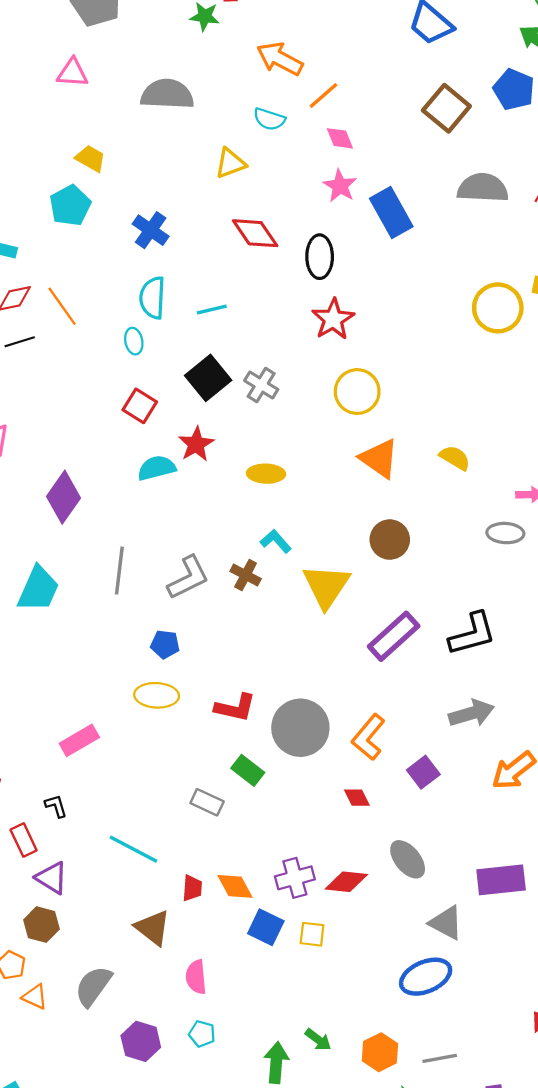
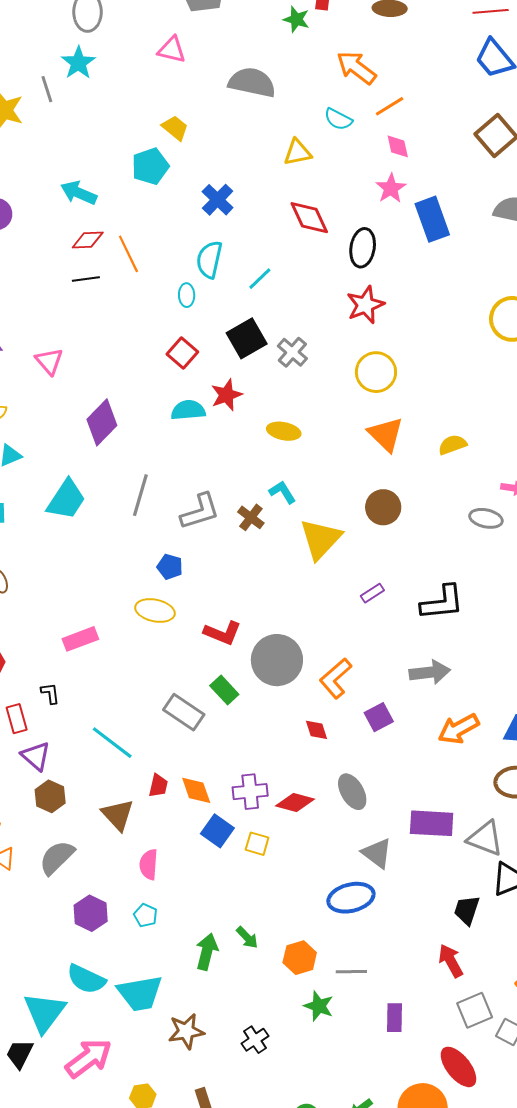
cyan line: (212, 310) -> (260, 279), turned -40
yellow semicircle: (455, 458) -> (452, 445), turned -60
purple rectangle: (394, 636) -> (372, 593), size x0.5
gray rectangle: (207, 802) -> (184, 712), size x1.4
brown hexagon: (41, 925) -> (50, 796), moved

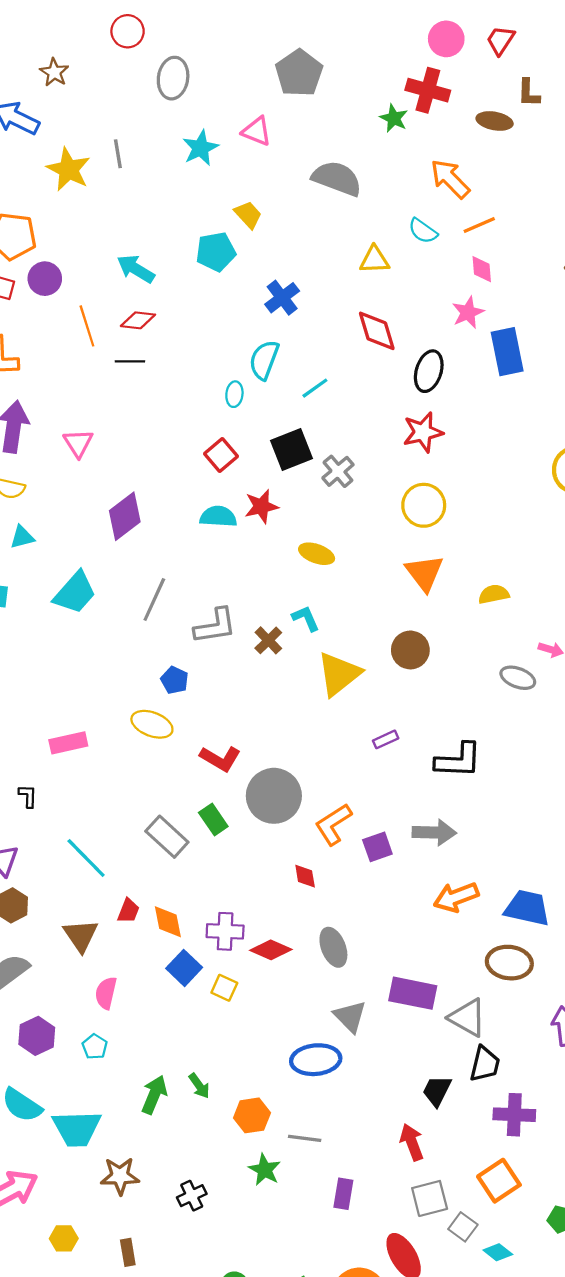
cyan star: (78, 63) -> (201, 148), moved
orange line: (128, 254) -> (87, 326), moved
purple square: (379, 717) -> (377, 847), moved

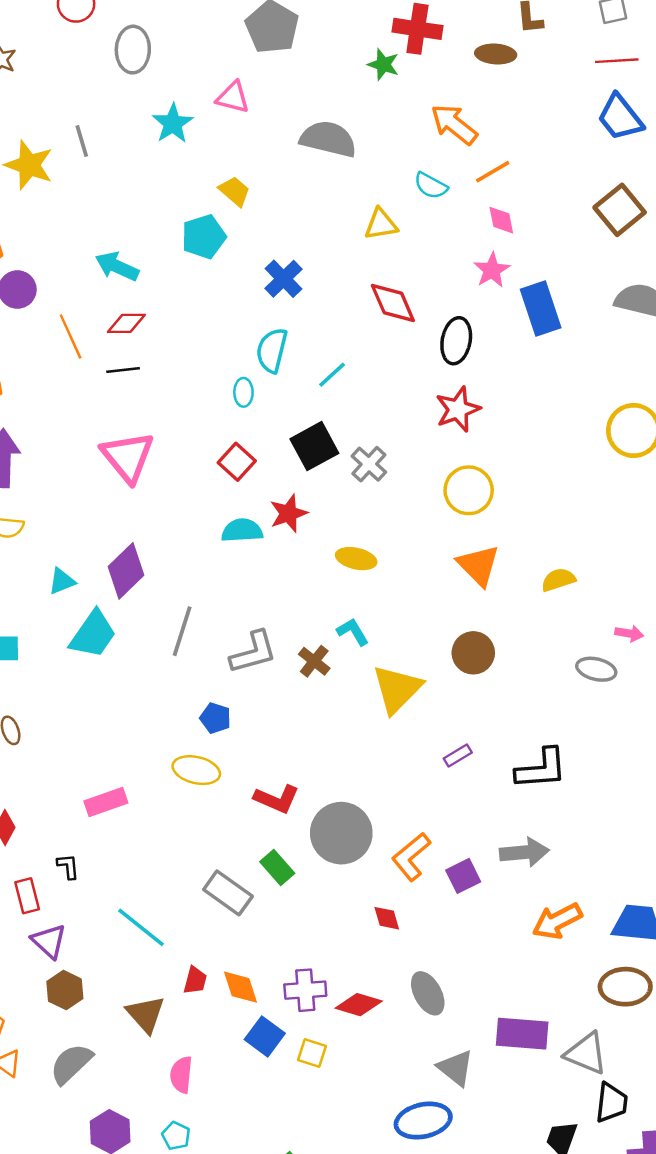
pink triangle: (78, 443) -> (128, 457), moved, size x1.6
purple diamond: (125, 516) -> (126, 571), moved
cyan triangle: (22, 537) -> (62, 581), moved

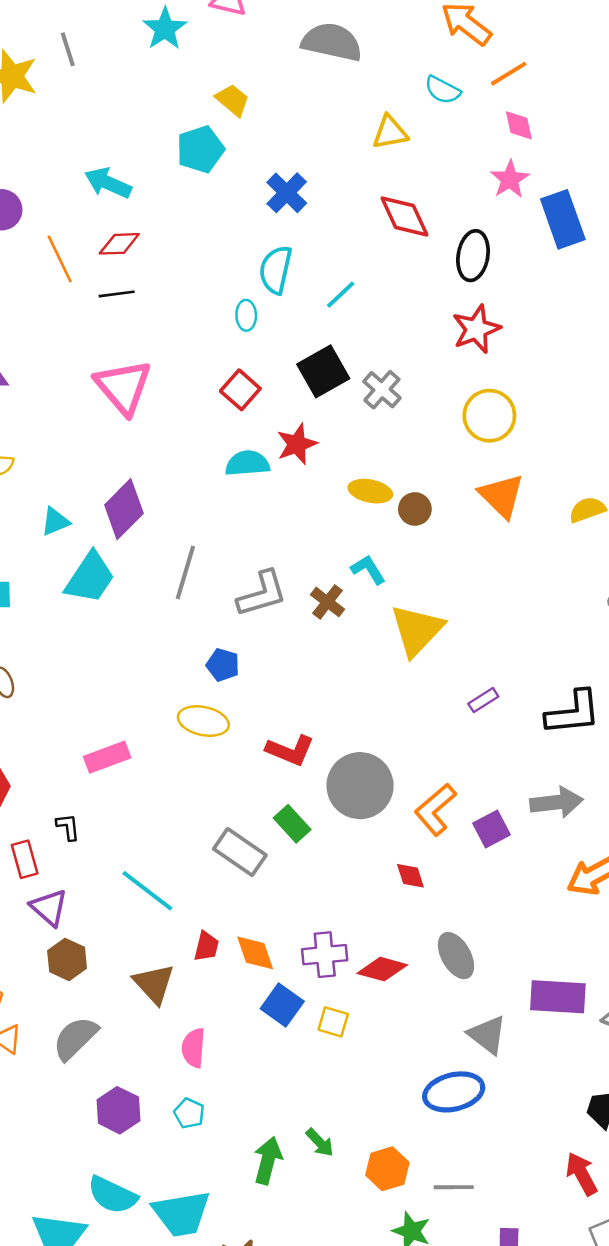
brown circle: (473, 653) -> (415, 509), moved, size x0.7

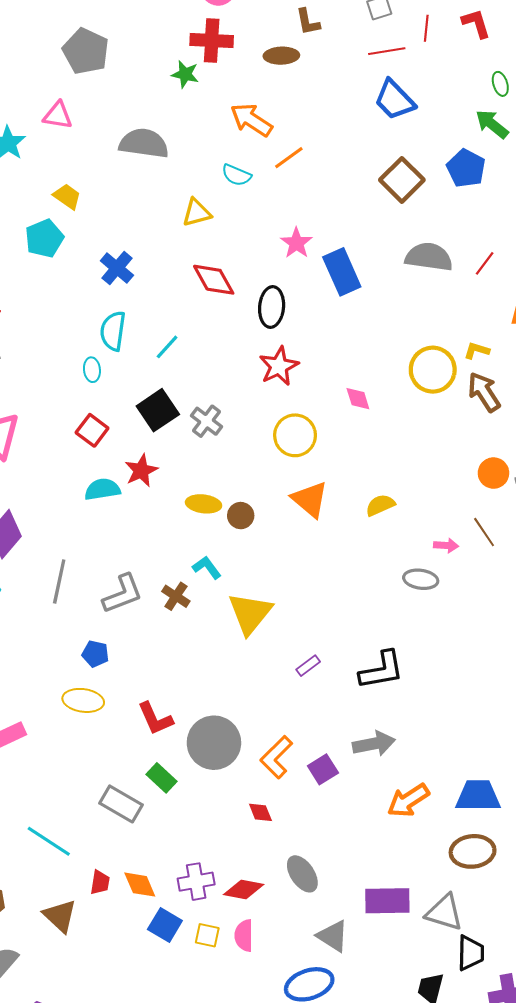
pink diamond: (519, 125) -> (358, 399), moved
red L-shape: (290, 750) -> (155, 719), turned 48
pink semicircle: (193, 1048) -> (244, 936), moved

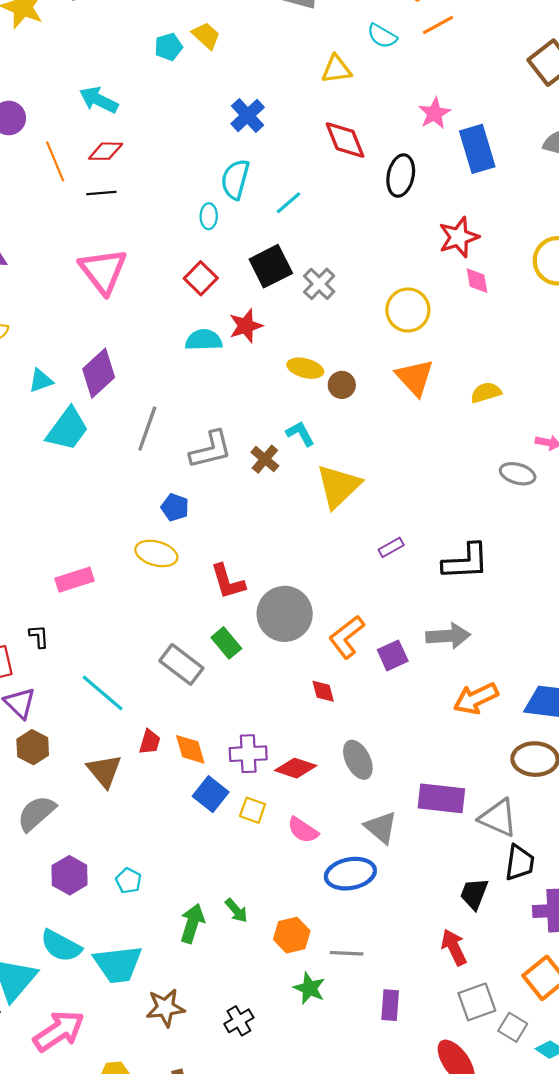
cyan pentagon: (44, 238) -> (169, 47), moved, size x0.7
red star: (279, 366) -> (459, 237), moved
pink semicircle: (244, 936) -> (303, 830), moved, turned -64

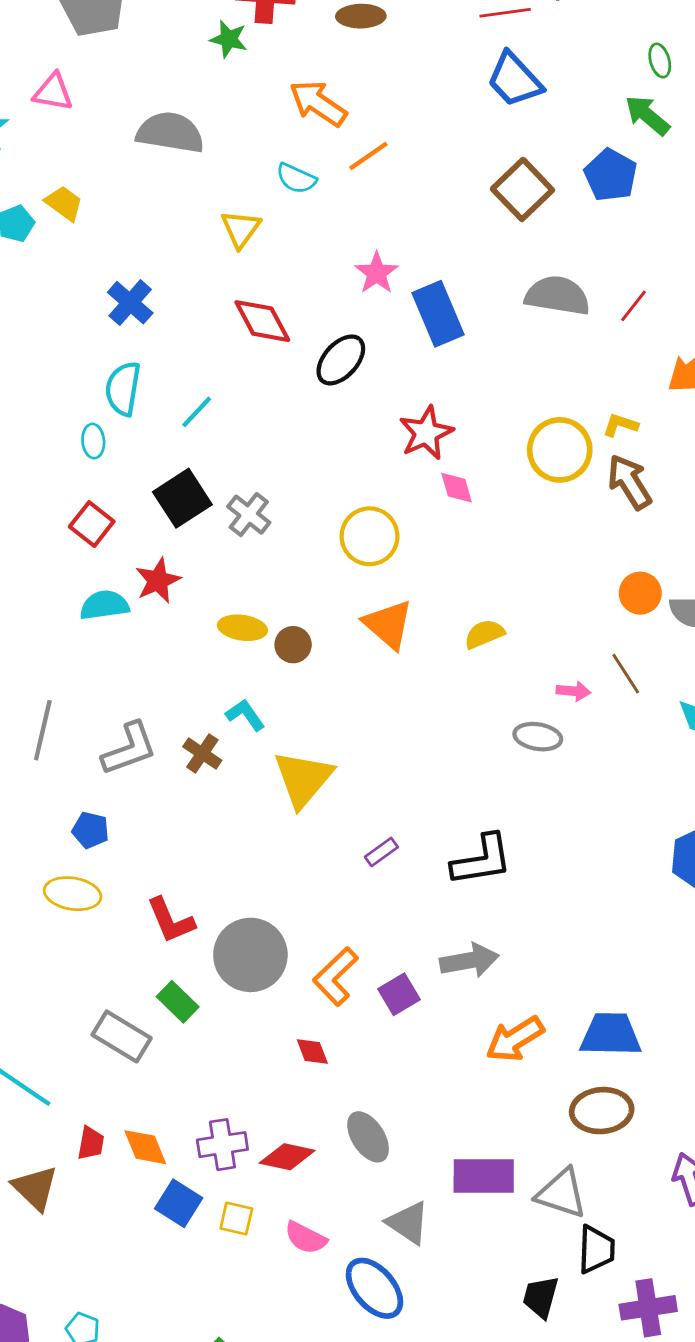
yellow triangle: (336, 69) -> (241, 229), turned -40
black ellipse: (401, 176) -> (341, 360), turned 36
blue ellipse: (350, 874) -> (374, 1288), turned 66

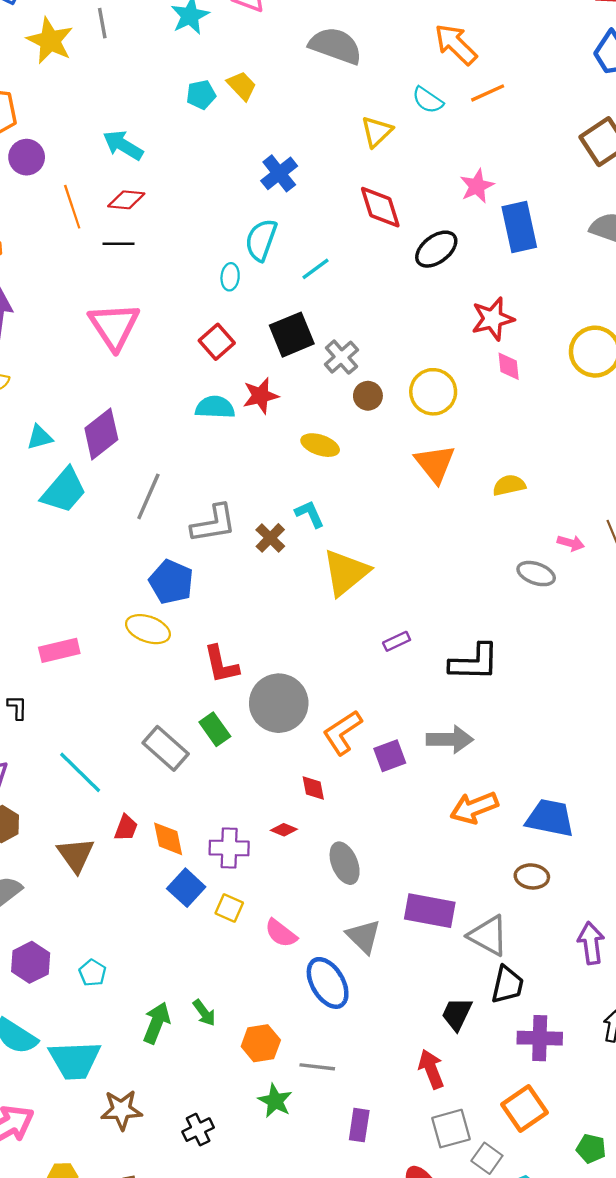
brown circle: (293, 645) -> (368, 396), moved
blue pentagon: (90, 830) -> (171, 582), size x1.5
brown ellipse: (602, 1111) -> (532, 876), size x0.7
red diamond: (287, 1157) -> (284, 830), moved, size x0.6

